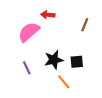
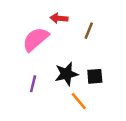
brown line: (85, 25) -> (89, 31), moved
purple line: (27, 68) -> (33, 84), turned 40

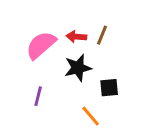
red arrow: (59, 18) -> (76, 37), moved
black star: (66, 74) -> (78, 68), moved

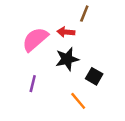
brown line: (102, 35) -> (84, 14), moved
black square: (109, 88) -> (94, 76), turned 35

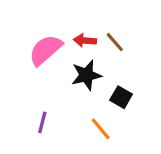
brown line: (84, 14) -> (115, 42), moved, turned -63
purple line: (33, 84) -> (42, 122), moved

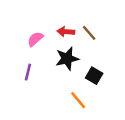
pink semicircle: (46, 50) -> (35, 39), size x0.6
purple line: (42, 122) -> (28, 72), moved

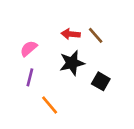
pink semicircle: (35, 39) -> (29, 49), moved
orange line: (78, 100) -> (50, 105), moved

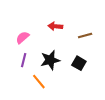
brown line: (96, 35) -> (85, 35), moved, turned -64
black star: (72, 63) -> (50, 60), moved

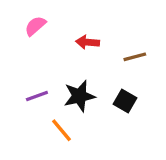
pink semicircle: (23, 38) -> (35, 26), moved
purple line: (24, 60) -> (37, 96), turned 56

